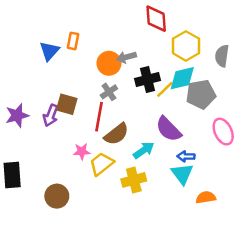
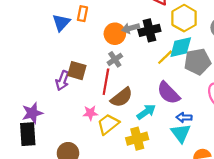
black cross: (147, 79) -> (149, 30), moved
purple star: (17, 115) -> (32, 113), moved

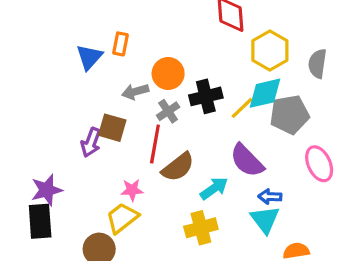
gray arrow: (130, 28) -> (135, 92), moved
black cross: (149, 30) -> (206, 96), moved
yellow trapezoid: (108, 124) -> (122, 218), moved

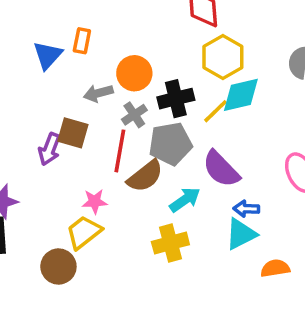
yellow hexagon: (270, 50) -> (223, 57), moved
gray pentagon: (290, 115) -> (170, 144), moved
cyan triangle: (265, 220) -> (241, 234), turned 40

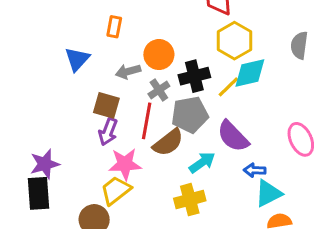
blue triangle: (48, 55) -> (77, 59), moved
purple arrow: (49, 149) -> (108, 132), moved
pink star: (95, 201) -> (125, 164), size x1.5
cyan triangle: (241, 234) -> (268, 193), moved

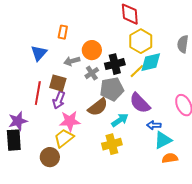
red line: (147, 121) -> (38, 93), moved

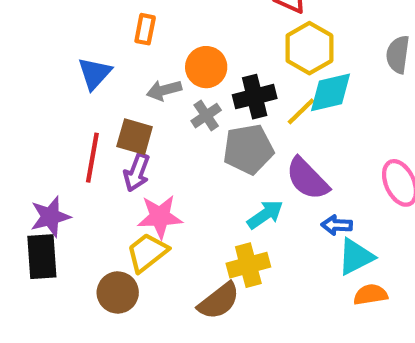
brown semicircle: (98, 107) -> (219, 301), moved

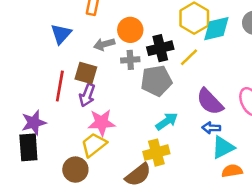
cyan diamond: (330, 92) -> (216, 29), moved
gray cross: (206, 116) -> (130, 60), turned 30
purple semicircle: (307, 179) -> (210, 102), moved

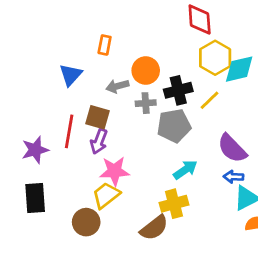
purple star: (34, 123) -> (35, 150), moved

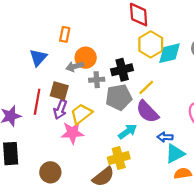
orange circle: (146, 71) -> (86, 58), moved
yellow line: (209, 100) -> (146, 87), moved
purple semicircle: (232, 148) -> (147, 112), moved
yellow trapezoid: (106, 195) -> (81, 114), moved

